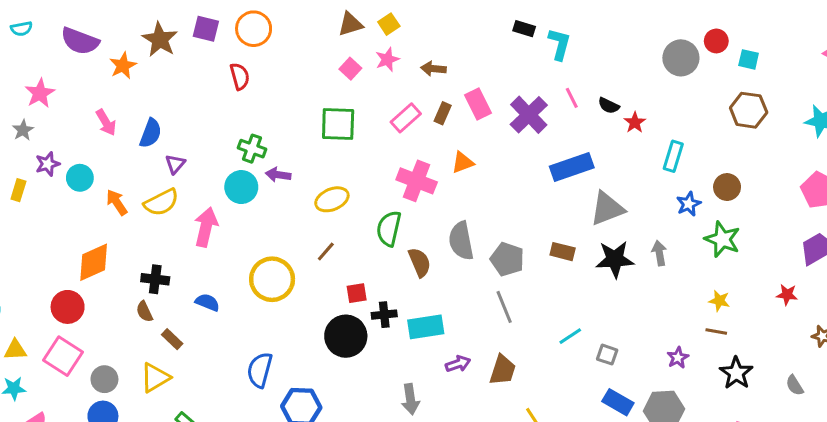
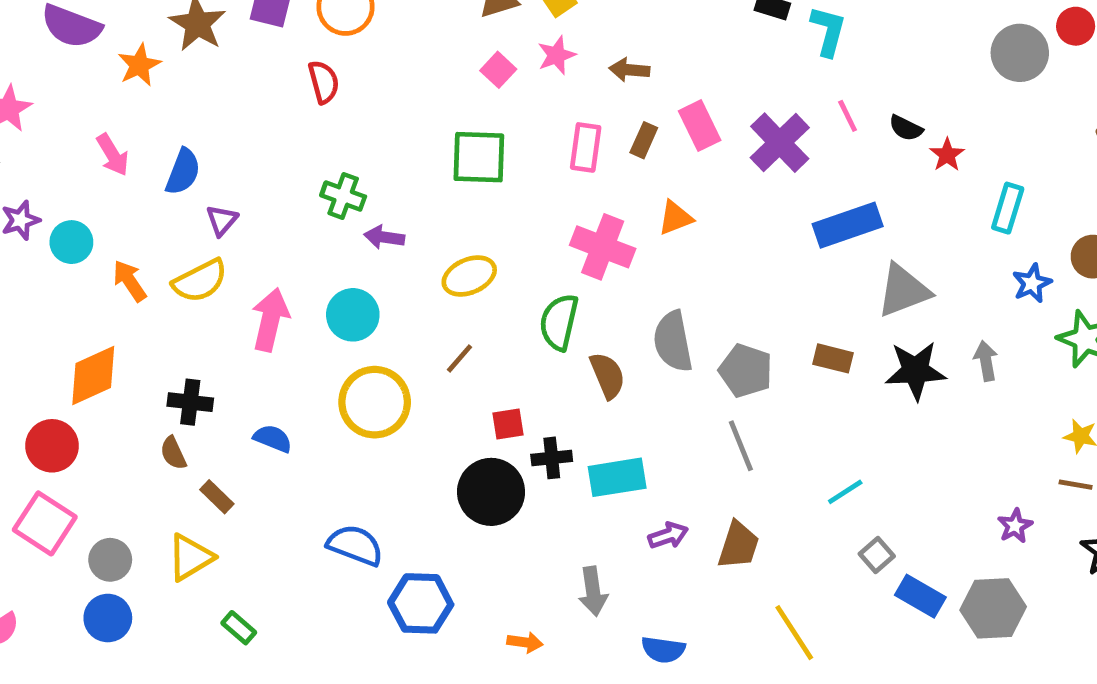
pink rectangle: (406, 118) -> (586, 147), turned -40
cyan circle: (241, 187) -> (353, 315), moved
gray square: (607, 355) -> (877, 555), moved, turned 30
blue semicircle: (260, 370) -> (355, 545), turned 96

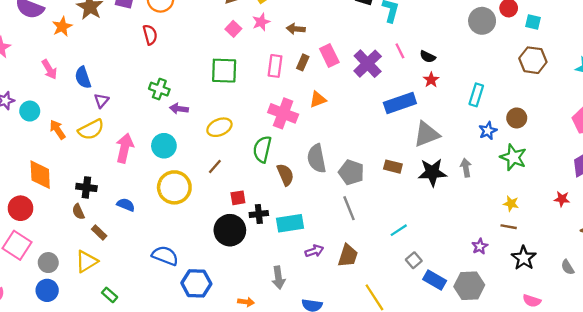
red star: (947, 155) -> (431, 80), moved
blue semicircle: (183, 172) -> (83, 77), turned 140
orange diamond: (93, 375) -> (40, 175), turned -68

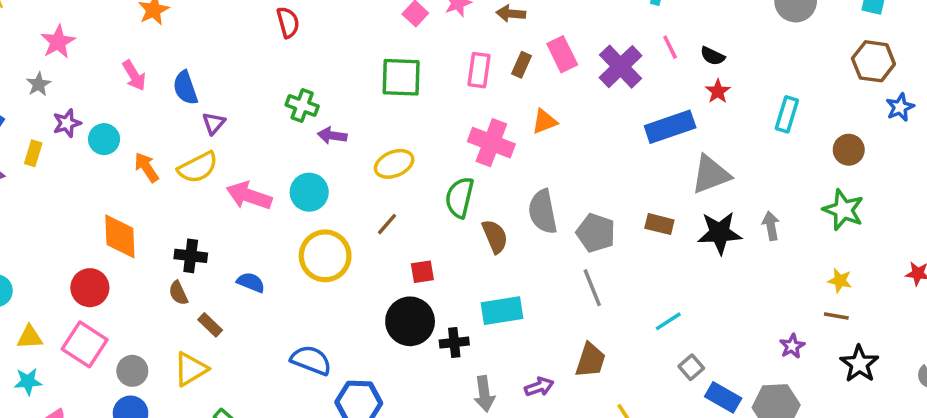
blue star: (488, 131) -> (900, 107), moved
pink arrow: (125, 148) -> (249, 196), turned -84
black cross: (259, 214) -> (454, 343), moved
purple arrow: (314, 251) -> (539, 387), moved

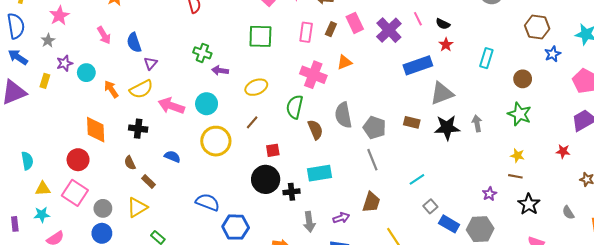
black cross: (191, 256) -> (138, 129), moved

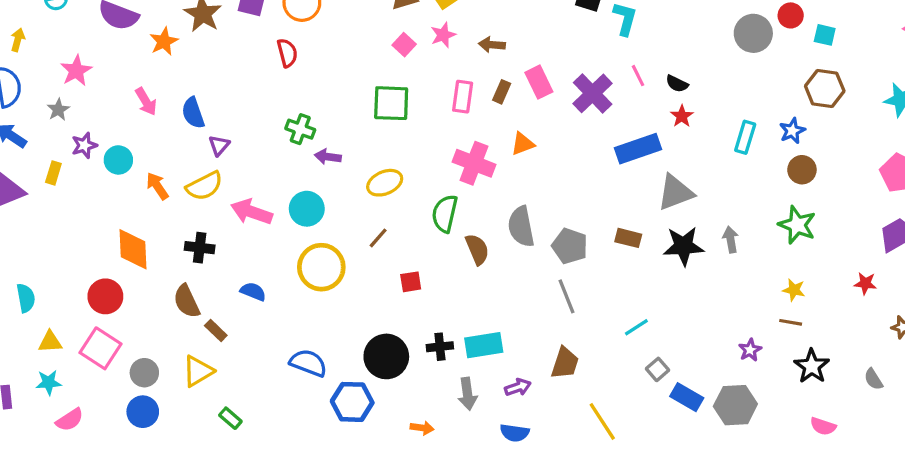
blue star: (553, 54) -> (792, 131), moved
brown semicircle: (130, 163) -> (187, 301), size x1.5
cyan rectangle: (320, 173) -> (484, 345), moved
black circle: (266, 179) -> (386, 356), moved

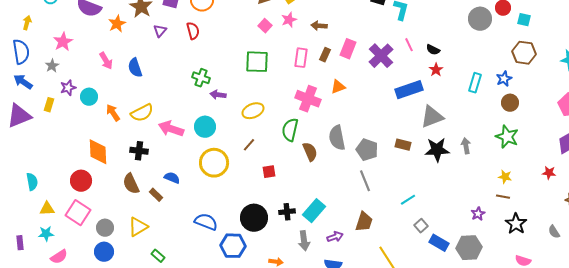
pink rectangle: (539, 82) -> (348, 49), turned 48
purple triangle: (219, 145) -> (160, 31), moved
brown rectangle: (216, 330) -> (156, 195), moved
cyan rectangle: (484, 345) -> (314, 211), turned -40

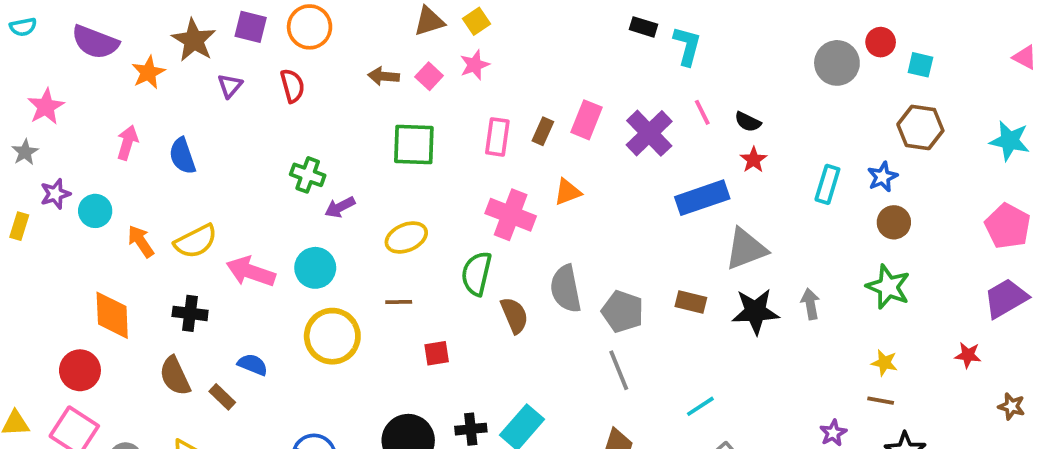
brown arrow: (319, 26) -> (384, 76), moved
pink arrow: (106, 61) -> (127, 143), turned -132
purple arrow: (218, 95) -> (340, 207), turned -35
brown line: (249, 145) -> (399, 302), turned 48

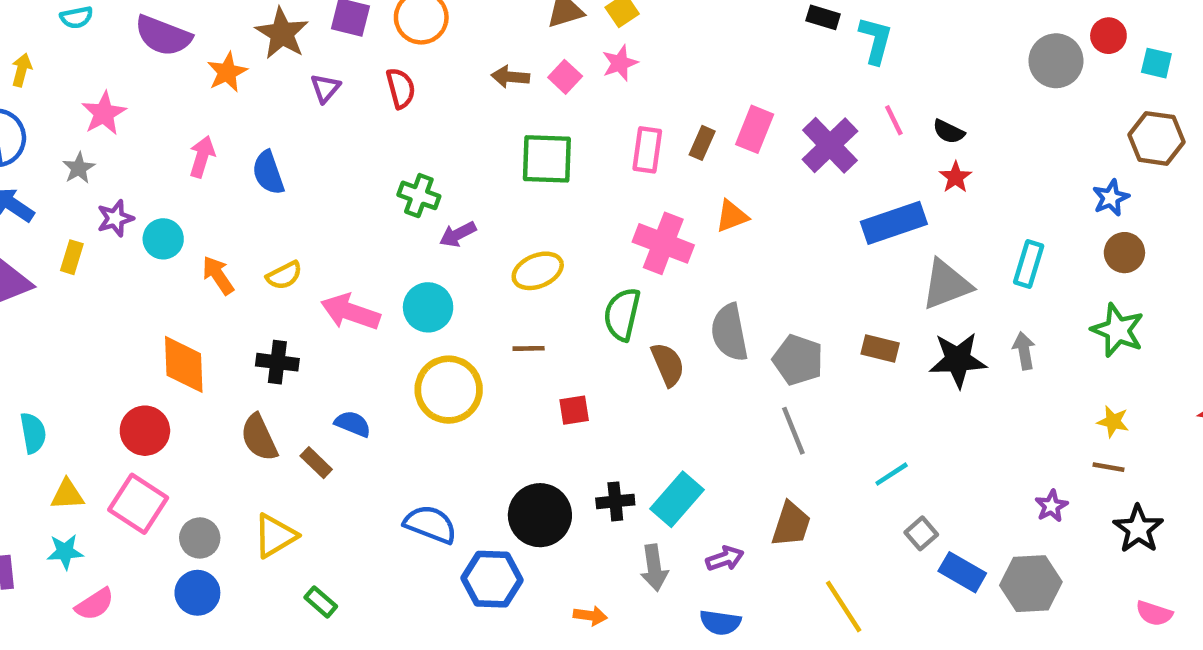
cyan rectangle: (827, 184) -> (1029, 264), moved
yellow semicircle: (196, 241) -> (284, 275), size x0.7

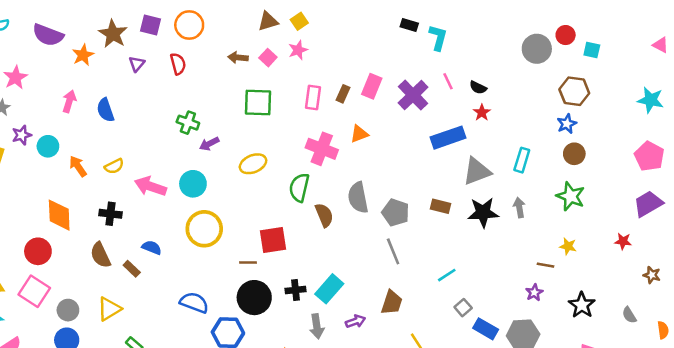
brown hexagon: (1156, 138) -> (574, 91), moved
brown line: (529, 348) -> (248, 263), moved
red square: (574, 410) -> (273, 240), size x1.6
brown line: (1108, 467) -> (546, 265), moved

